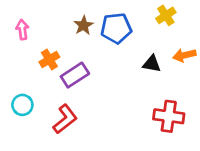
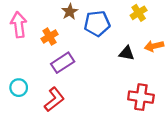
brown star: (83, 25) -> (70, 12), moved
pink arrow: (22, 30) -> (19, 25), size x1.5
orange cross: (49, 59) -> (50, 37), moved

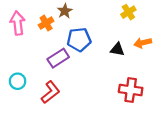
blue pentagon: (97, 23) -> (79, 40), moved
orange cross: (50, 37) -> (46, 23), moved

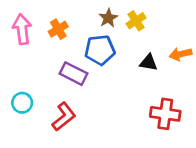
brown star: (65, 11) -> (108, 18), moved
yellow cross: (128, 12) -> (136, 21), moved
purple rectangle: (58, 58) -> (74, 74), turned 60

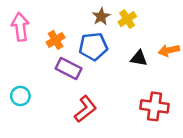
orange cross: (58, 29) -> (56, 40), moved
red L-shape: (64, 117) -> (85, 109), moved

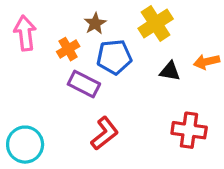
brown star: (101, 17) -> (95, 24), moved
yellow cross: (127, 19) -> (156, 24), size x1.5
cyan circle: (20, 96) -> (25, 145), moved, size x1.5

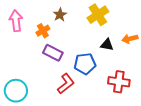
blue pentagon: (114, 57) -> (85, 64), moved

